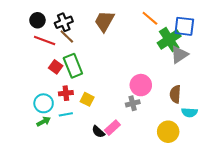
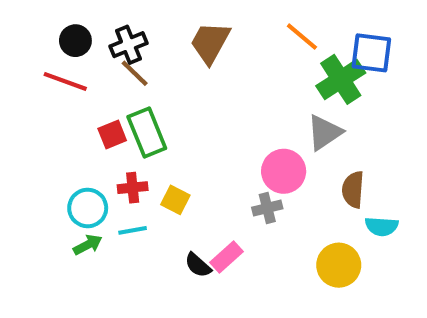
red line: (45, 41) -> (65, 81), moved
gray triangle: (179, 55) -> (324, 132), moved
red square: (56, 67) -> (112, 135), turned 32

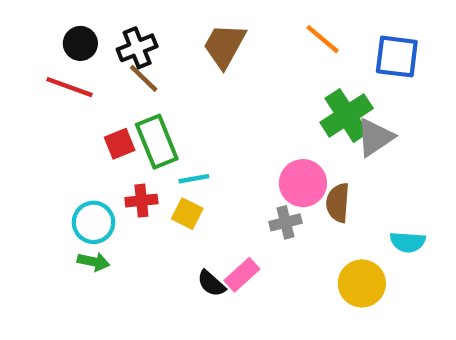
green cross: (341, 79) -> (347, 115), moved
gray triangle: (324, 132) -> (375, 137), moved
brown semicircle: (353, 190) -> (338, 203), moved
cyan line: (133, 230) -> (194, 179), moved
green arrow: (88, 245) -> (93, 262), turned 40

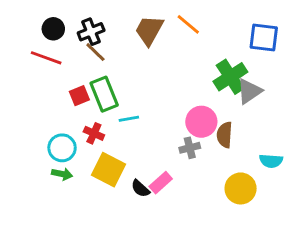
orange line: (323, 39) -> (188, 24), moved
red cross: (141, 201) -> (94, 133), turned 30
yellow square: (187, 214) -> (108, 170), moved, size x1.6

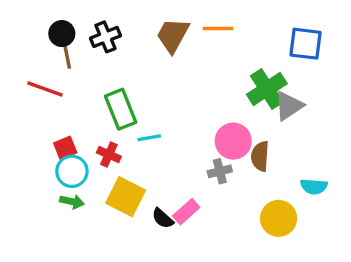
orange line: (188, 24) -> (218, 29), turned -40
brown line: (95, 52) -> (67, 55), moved, turned 35
red line: (46, 58) -> (45, 89), moved
red square: (79, 96) -> (65, 148), moved

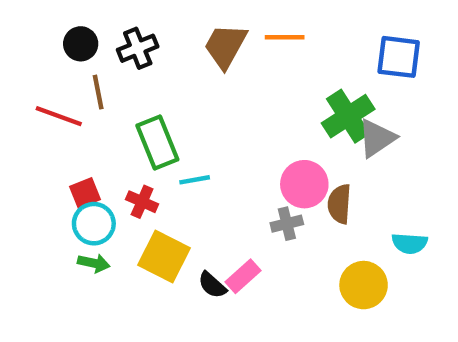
brown line: (67, 55) -> (98, 92), moved

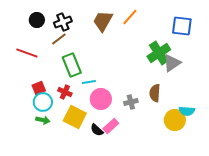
orange line: (285, 37) -> (130, 17), turned -48
brown line: (98, 92) -> (59, 39), moved, turned 63
pink circle: (304, 184) -> (101, 99), moved
yellow circle: (364, 285) -> (175, 120), moved

